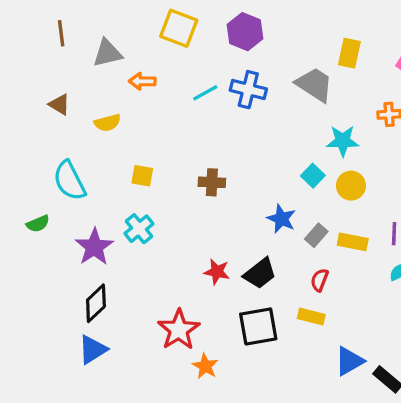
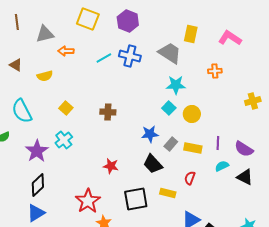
cyan star: (343, 141) -> (176, 85), moved
yellow square: (142, 176) -> (66, 108), turned 32
blue star: (281, 219) -> (150, 134), turned -30
black trapezoid: (260, 273) -> (153, 164), moved, turned 85
red semicircle: (320, 280) -> (190, 178), moved

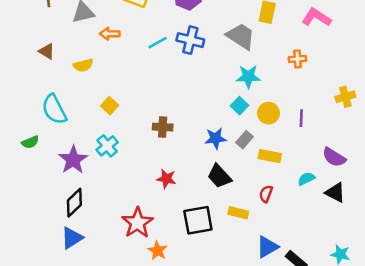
brown cross: (108, 112) -> (163, 127), moved
purple line: (218, 143) -> (301, 118), moved
gray rectangle: (171, 144) -> (245, 140), moved

